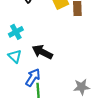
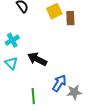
blue arrow: (33, 77) -> (59, 83), moved

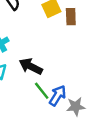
green line: (33, 96) -> (42, 91), moved, turned -35

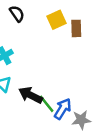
black arrow: (31, 66) -> (30, 95), moved

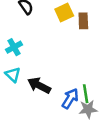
green line: (47, 104) -> (86, 94), moved, turned 30

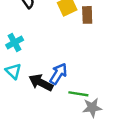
green line: (86, 94) -> (78, 94), moved, turned -72
blue arrow: (70, 98) -> (58, 74), moved

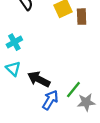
blue arrow: (58, 74) -> (50, 100), moved
green line: (78, 94) -> (73, 90), turned -60

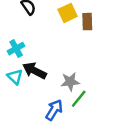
black arrow: (39, 79) -> (34, 71), moved
gray star: (86, 102) -> (70, 82), moved

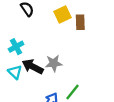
gray star: (70, 82) -> (54, 63), moved

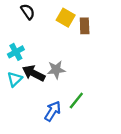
yellow square: (63, 15) -> (66, 18), turned -35
cyan triangle: (15, 72) -> (15, 79), turned 32

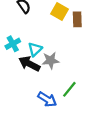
cyan triangle: (15, 79) -> (35, 49), moved
blue arrow: (53, 111) -> (47, 99), turned 90

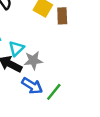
blue arrow: (47, 99) -> (32, 86), moved

